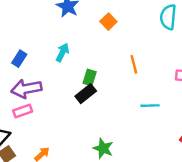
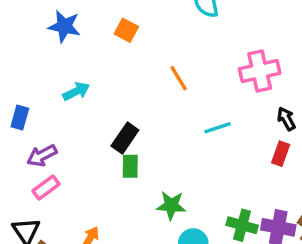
cyan arrow: (62, 52) -> (76, 91), turned 54
green rectangle: (90, 77) -> (130, 166), moved
purple arrow: (26, 89) -> (42, 156), size x0.7

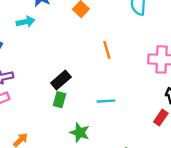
cyan arrow: (76, 91) -> (26, 22), moved
cyan line: (217, 128) -> (106, 101), moved

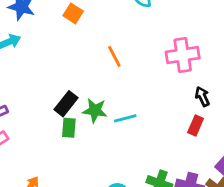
green star: (80, 133) -> (95, 110), moved

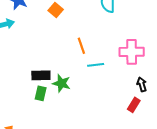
black rectangle: (66, 104) -> (41, 75), turned 42
cyan line: (125, 118) -> (96, 65), moved

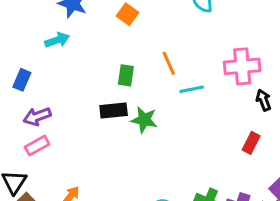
black arrow: (142, 84) -> (263, 100), moved
green rectangle: (41, 93) -> (126, 75), moved

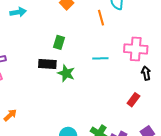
orange line: (169, 63) -> (101, 18), moved

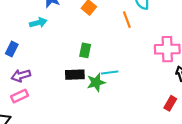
cyan line: (100, 58) -> (110, 72), moved
green star: (66, 73) -> (96, 82), turned -30

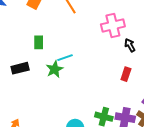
black rectangle: (75, 75) -> (20, 68), moved

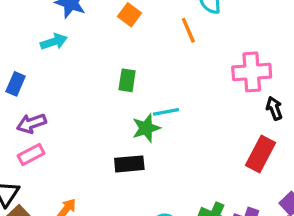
black rectangle: (20, 68) -> (129, 164), moved
red rectangle: (126, 74) -> (261, 154), size x1.5

